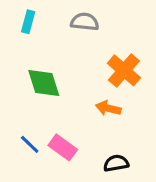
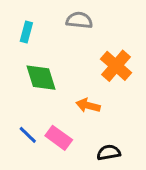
cyan rectangle: (28, 22) -> (26, 32), moved
orange arrow: (108, 108) -> (88, 105), moved

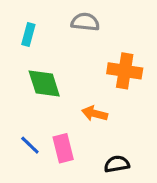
orange cross: (116, 66) -> (125, 71), turned -32
pink rectangle: (59, 138) -> (63, 148), turned 40

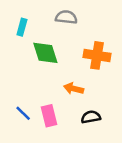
green diamond: (44, 84) -> (45, 53), moved
black semicircle: (117, 164) -> (91, 117), moved

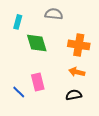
orange arrow: (74, 89) -> (77, 72), moved
pink rectangle: (49, 116) -> (38, 82), moved

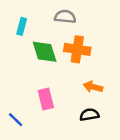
orange cross: (79, 45) -> (77, 49), moved
blue line: (19, 92) -> (16, 120), moved

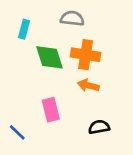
orange arrow: (93, 87) -> (88, 85), moved

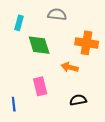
orange cross: (86, 55) -> (87, 43), moved
blue line: (17, 132) -> (14, 104), turned 40

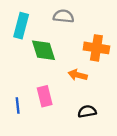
cyan rectangle: (19, 23) -> (21, 26), size x1.5
blue line: (14, 104) -> (18, 106), moved

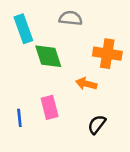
cyan rectangle: (21, 26) -> (23, 29), turned -35
black semicircle: (87, 111) -> (97, 124), turned -42

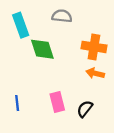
orange arrow: (86, 84) -> (95, 73), moved
pink rectangle: (50, 107) -> (57, 102), moved

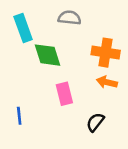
pink rectangle: (57, 102) -> (64, 94), moved

